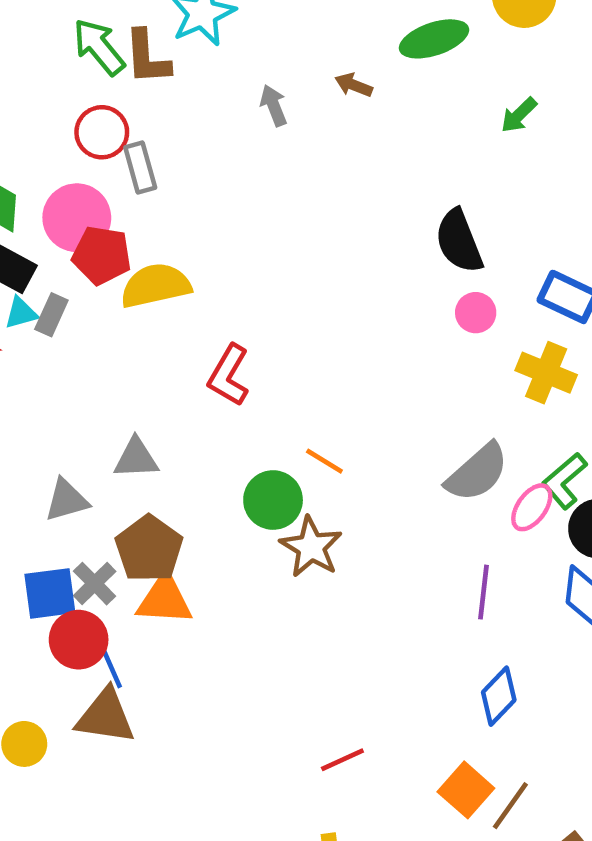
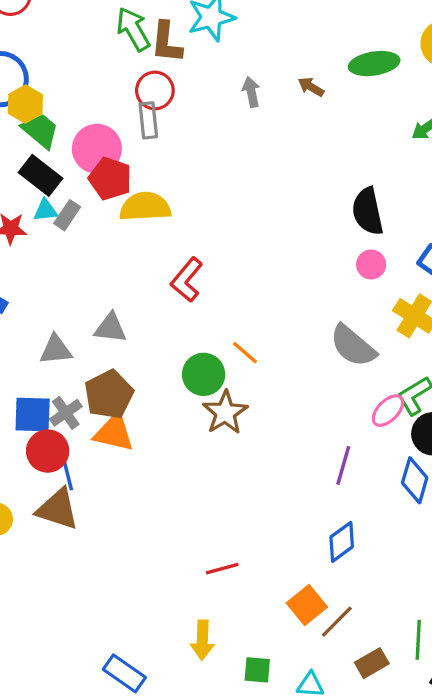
red circle: (102, 132) -> (155, 90), moved
gray semicircle: (477, 472) -> (353, 346), moved, turned 72

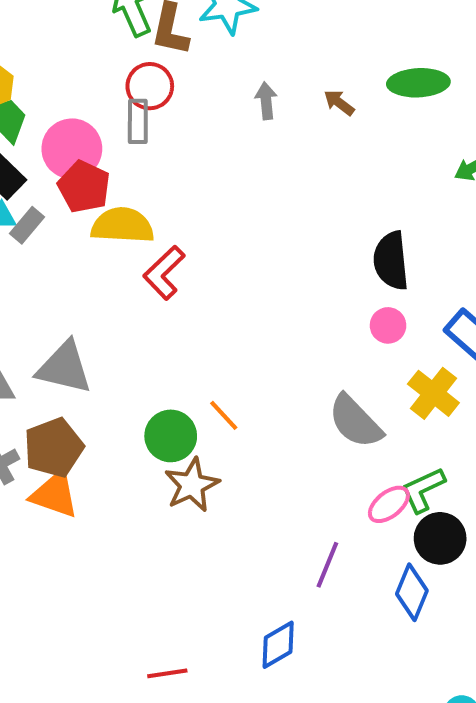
red L-shape: (187, 280) -> (164, 273), moved
gray triangle: (110, 328) -> (64, 367), size x1.4
blue diamond: (342, 542) -> (278, 645), moved

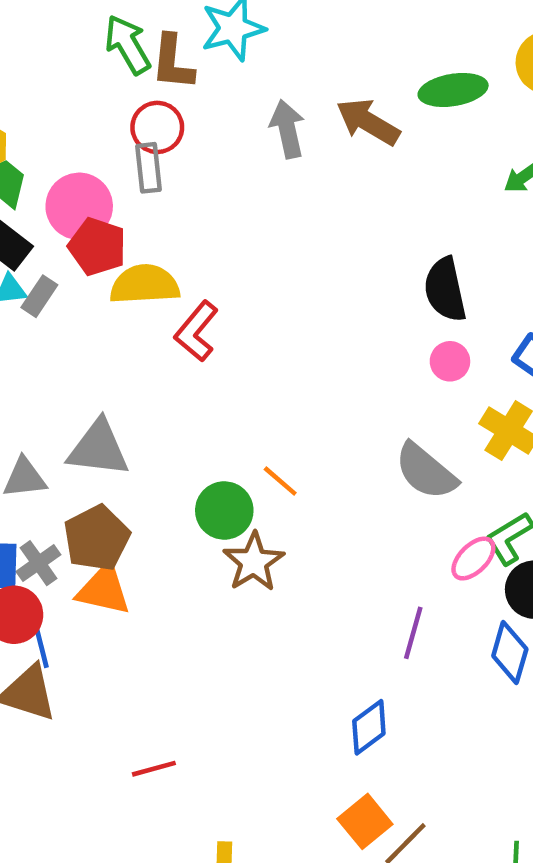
gray arrow: (266, 101) -> (287, 129), size x1.4
brown arrow: (339, 103) -> (368, 122), size x1.8
red line: (167, 673) -> (154, 769), moved

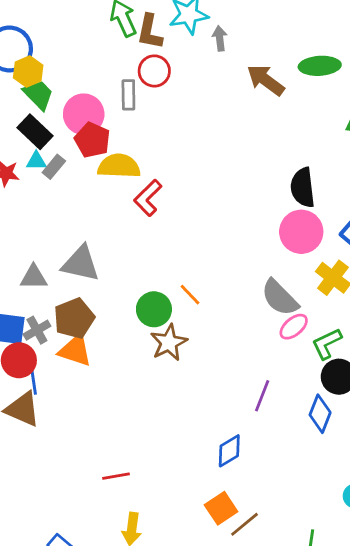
red circle: (157, 127) -> (154, 71), moved
gray arrow: (287, 129) -> (220, 38), moved, size x0.7
pink circle: (450, 361) -> (301, 232), size x1.8
pink ellipse: (473, 559) -> (294, 327), moved
red line: (154, 769) -> (116, 476), moved

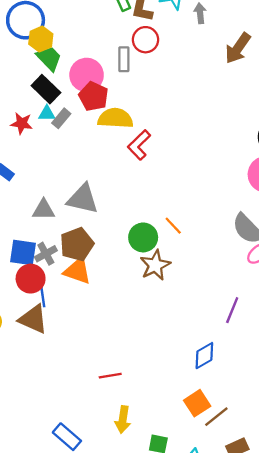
brown arrow: (266, 80) -> (238, 48), turned -92

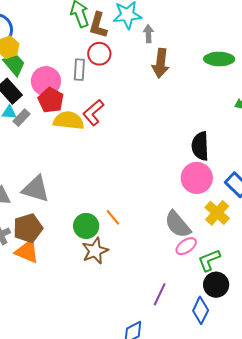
brown arrow: (238, 48) -> (161, 63), moved, turned -32
red L-shape: (139, 145) -> (93, 113), moved

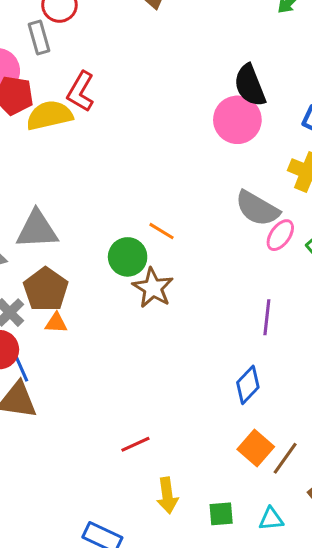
pink circle: (197, 178) -> (237, 120), moved
orange triangle: (27, 251) -> (56, 323), size x0.6

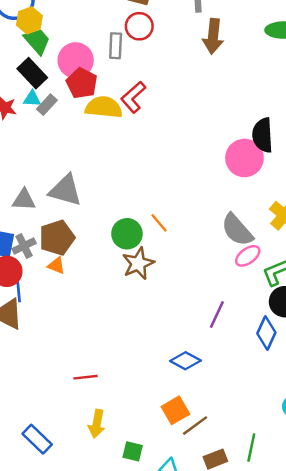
blue diamond: (248, 385) -> (185, 361), turned 56

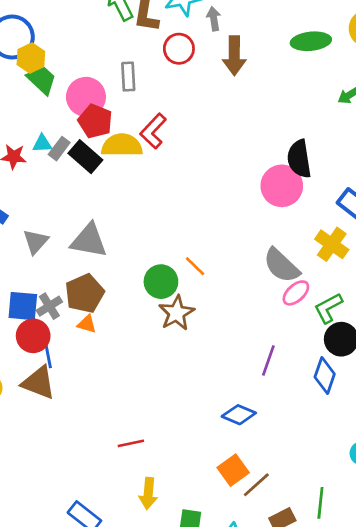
red circle: (139, 26) -> (179, 49), moved
black rectangle: (32, 73) -> (85, 157), moved
gray triangle: (24, 200) -> (36, 242), moved, turned -45

